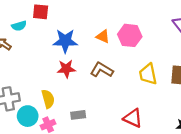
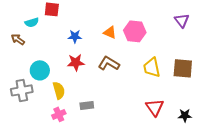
blue star: (65, 41) -> (75, 36), size x0.6
cyan circle: (28, 116) -> (40, 70), moved
red triangle: (133, 118) -> (155, 107), moved, turned 30

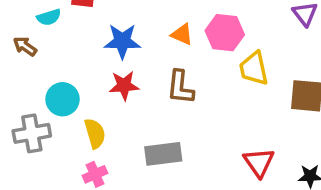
blue star: (75, 36) -> (122, 41), size x1.5
brown L-shape: (109, 63) -> (180, 87), turned -115
yellow trapezoid: (152, 67) -> (254, 68), moved
gray rectangle: (87, 105) -> (163, 154), moved, size x1.5

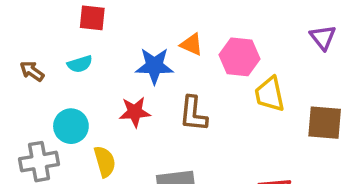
cyan semicircle: (49, 17) -> (80, 64), moved
orange triangle: (182, 34) -> (192, 45), moved
blue star: (122, 41) -> (154, 66), moved

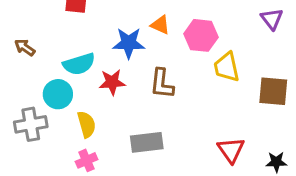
cyan semicircle: (80, 64) -> (79, 64), moved, size x1.5

